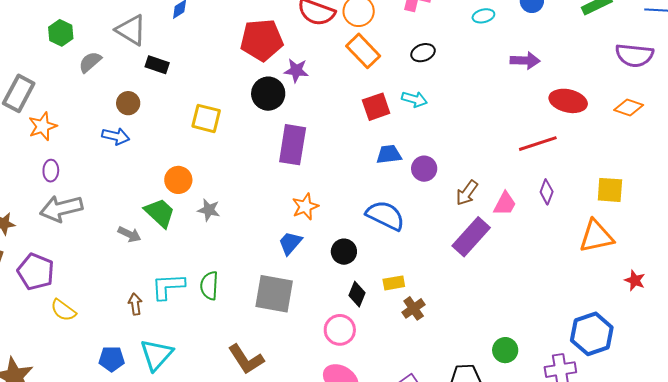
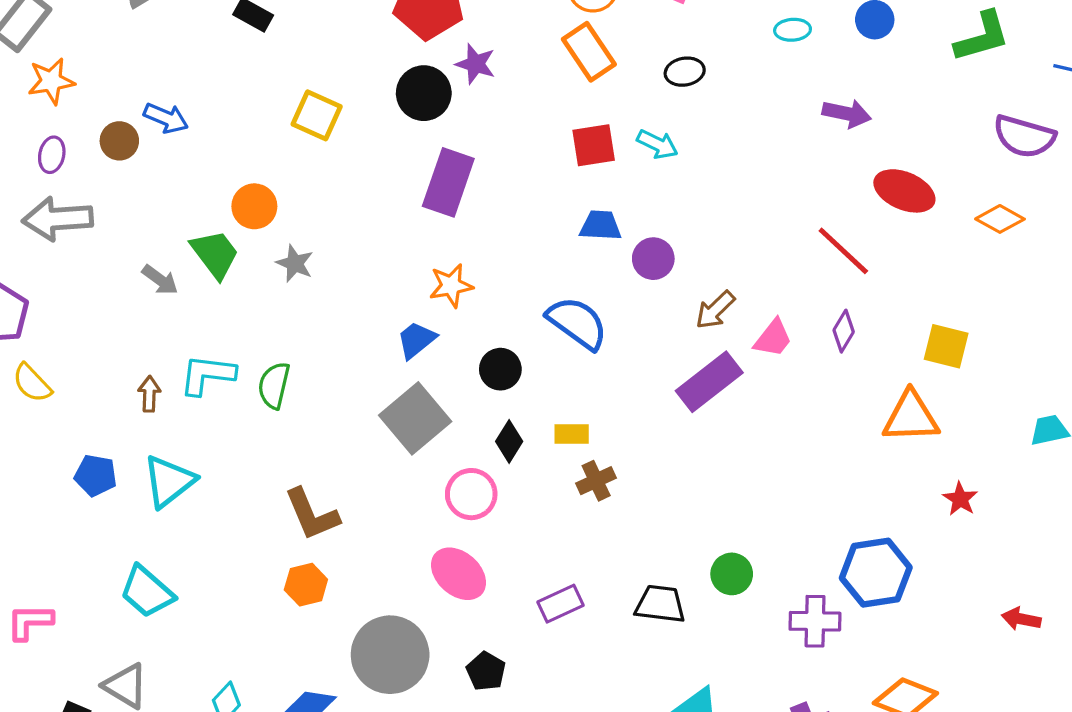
brown circle: (128, 103) -> (119, 141), moved
red line: (538, 144) -> (843, 251), turned 51
gray square: (274, 294) -> (415, 418), moved, turned 30

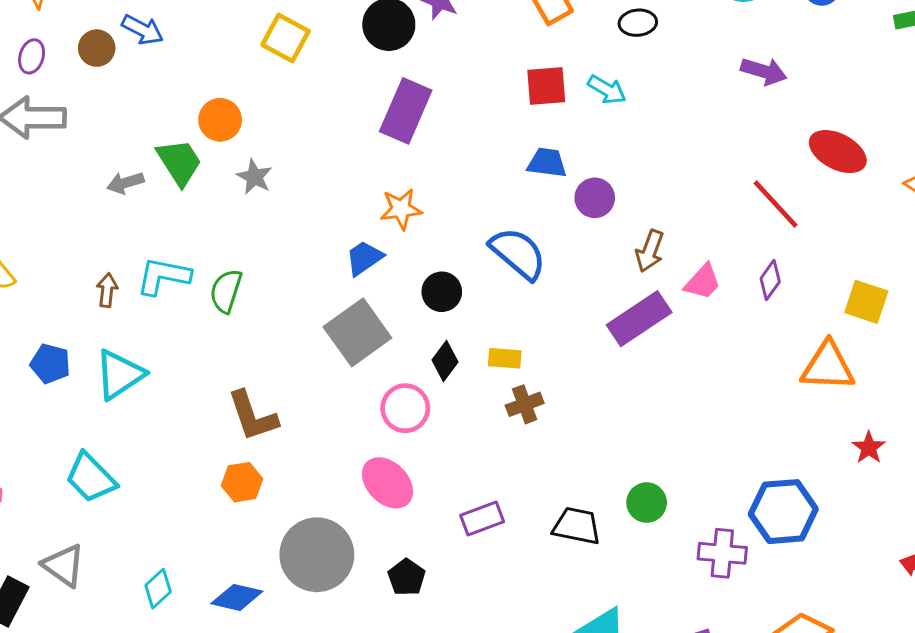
purple arrow: (847, 114) -> (764, 71), moved
gray arrow: (160, 280) -> (125, 183), turned 123
brown arrow: (715, 310) -> (650, 251), turned -30

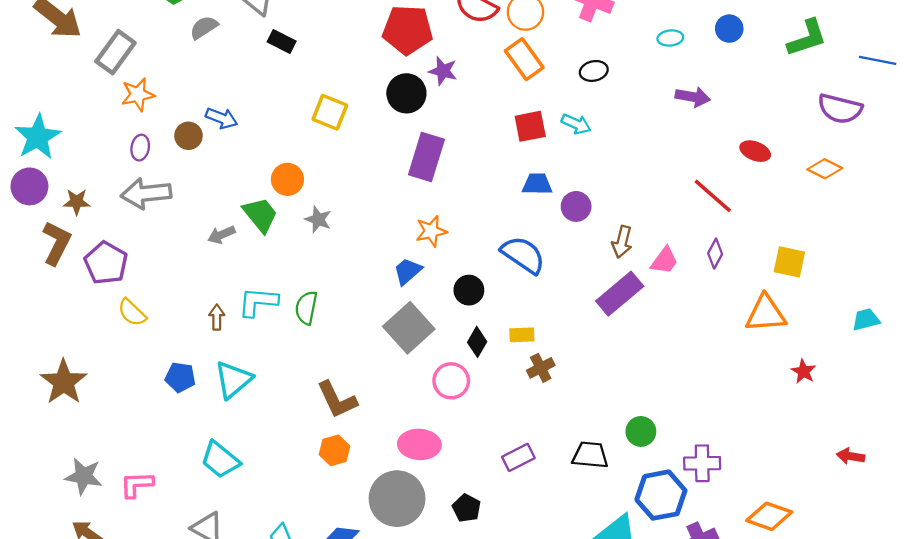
red ellipse: (838, 152) -> (755, 151), size x0.7
pink ellipse: (387, 483) -> (419, 444), moved, turned -36
blue hexagon: (783, 512) -> (661, 495), moved

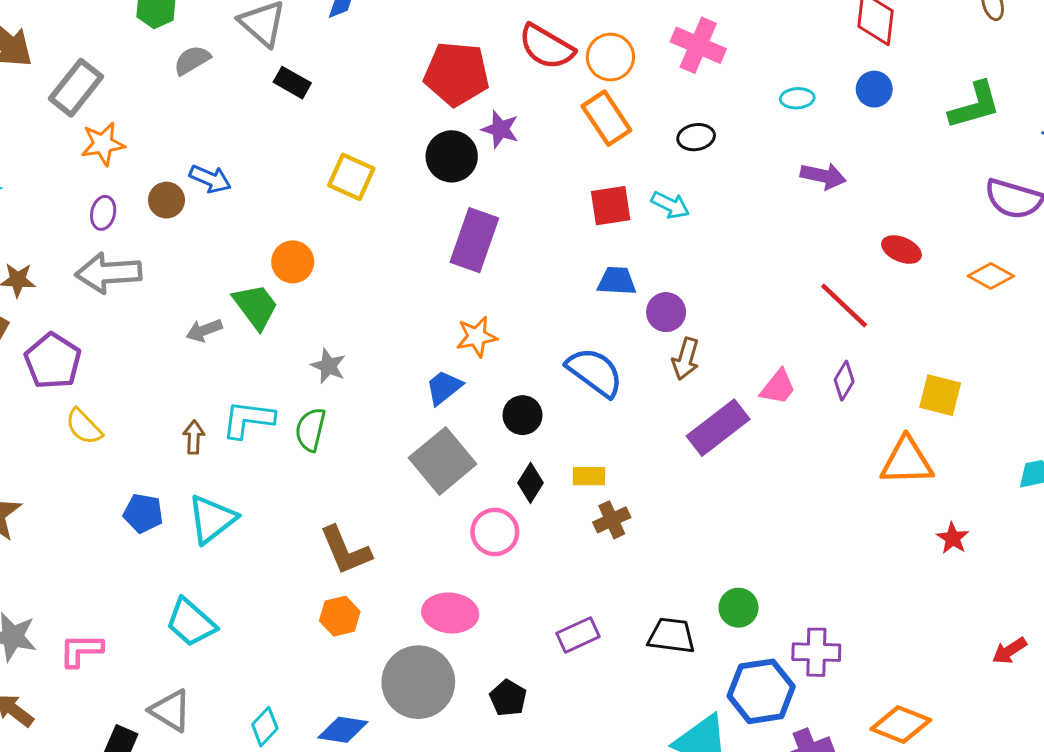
gray star: (318, 219) -> (328, 366), moved
brown arrow: (622, 242) -> (686, 359), moved
red arrow: (851, 456) -> (1009, 651), turned -44

